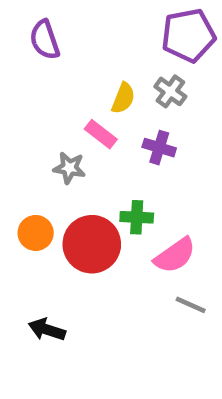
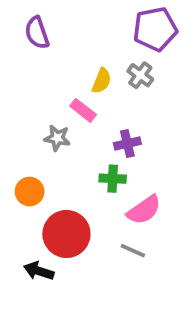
purple cross: (159, 148) -> (127, 144), moved, turned -30
red circle: (92, 244) -> (66, 234), moved
gray line: (191, 305) -> (133, 251), moved

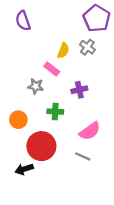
purple pentagon: (155, 29) -> (97, 18), turned -30
green cross: (113, 179) -> (55, 112), moved
black arrow: (39, 271) -> (24, 169), turned -36

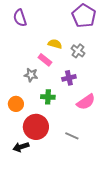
gray cross: (87, 47) -> (78, 51), moved
yellow semicircle: (63, 51) -> (55, 44), turned -96
pink semicircle: (90, 131) -> (86, 102), moved

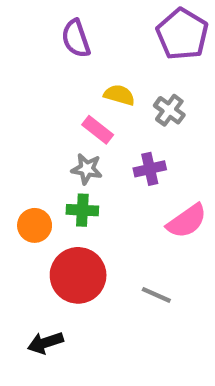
purple semicircle: (20, 18) -> (76, 38), moved
gray star: (31, 75) -> (87, 169), moved
green cross: (48, 97) -> (82, 210), moved
black arrow: (21, 147) -> (45, 343), moved

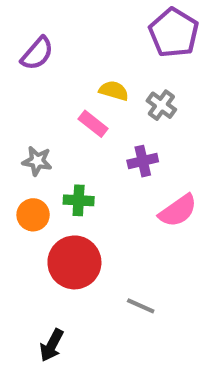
purple semicircle: (76, 38) -> (37, 53), moved, turned -120
gray star: (87, 169) -> (37, 161), moved
gray line: (156, 295) -> (141, 306), moved
black arrow: (45, 343) -> (52, 345), moved, turned -44

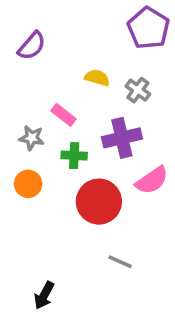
pink rectangle: (93, 124) -> (64, 115), moved
purple cross: (143, 161) -> (122, 138), size x1.5
green cross: (79, 200) -> (74, 156), moved
red circle: (74, 262) -> (99, 202), moved

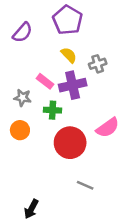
purple pentagon: (148, 28) -> (68, 20), moved
yellow semicircle: (97, 78) -> (69, 55), turned 30
gray cross: (138, 90) -> (98, 64), turned 36
purple cross: (122, 138) -> (73, 85), moved

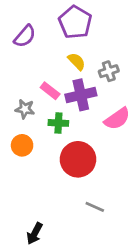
pink semicircle: (108, 128) -> (117, 119), moved

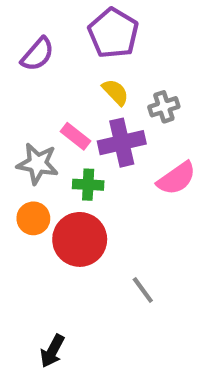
gray star: (25, 109) -> (38, 164), size x1.4
red circle: (78, 159) -> (80, 239), moved
gray line: (95, 207) -> (143, 290), moved, turned 30

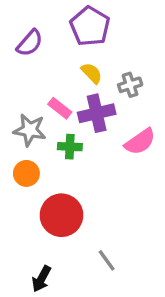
red circle: (80, 239) -> (61, 215), moved
gray line: (143, 290) -> (107, 260), moved

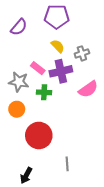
purple pentagon: (90, 26) -> (57, 17), turned -30
gray line: (107, 260) -> (67, 164), turned 32

